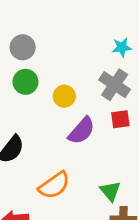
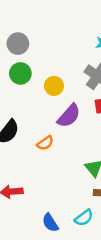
orange semicircle: (54, 185) -> (45, 143), moved, size x0.6

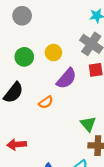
green circle: (20, 73) -> (24, 57), moved

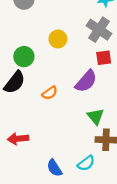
green circle: (24, 57) -> (24, 57), moved
purple semicircle: (66, 79) -> (86, 81), moved

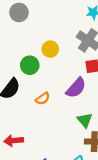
green circle: (24, 57) -> (30, 65), moved

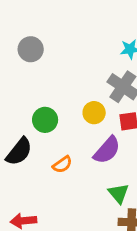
yellow circle: (50, 49) -> (94, 113), moved

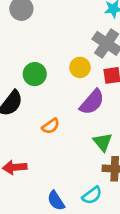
orange semicircle: (62, 165) -> (51, 126), moved

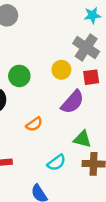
green triangle: (103, 142) -> (82, 139), turned -36
cyan semicircle: (92, 195) -> (56, 163), moved

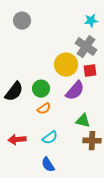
yellow circle: (61, 70) -> (66, 65), size x1.5
green circle: (19, 76) -> (41, 89), moved
cyan semicircle: (56, 163) -> (50, 138), moved

